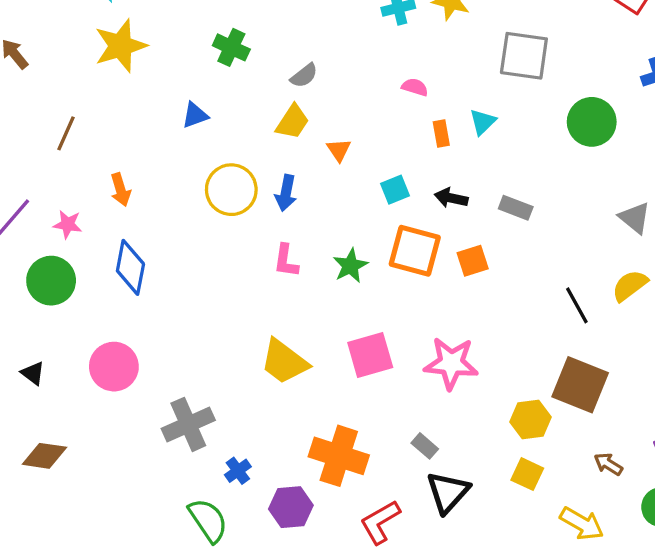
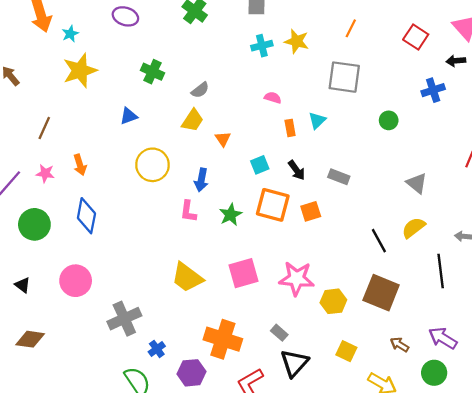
green circle: (592, 122) -> (389, 120), size x0.6
blue arrow: (286, 193) -> (201, 180), moved
black arrow: (451, 198) -> (297, 170), turned -138
pink star: (68, 224) -> (45, 173), moved
yellow hexagon: (531, 419) -> (333, 301), moved

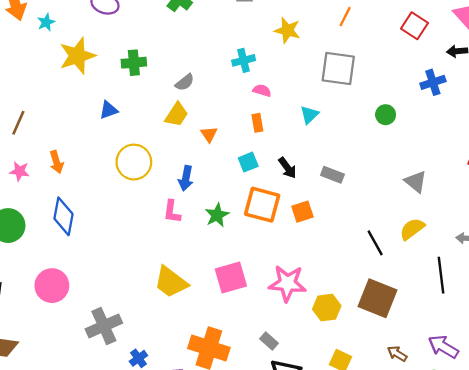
cyan cross: (262, 46) -> (244, 60), moved
yellow star: (80, 71) -> (77, 56), moved
green cross: (152, 72) -> (134, 63), turned -30
orange rectangle: (290, 128) -> (257, 123), moved

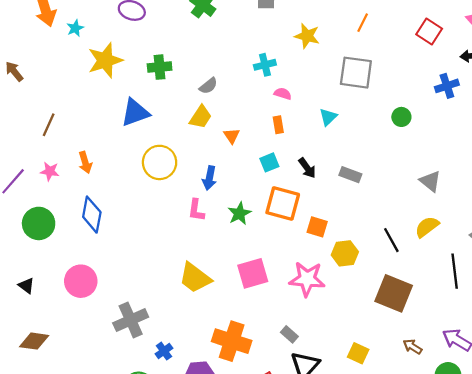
blue triangle: (108, 110) -> (135, 113), size x1.6
orange square: (302, 212) -> (317, 227), moved, turned 35
yellow hexagon: (327, 308) -> (345, 253), moved

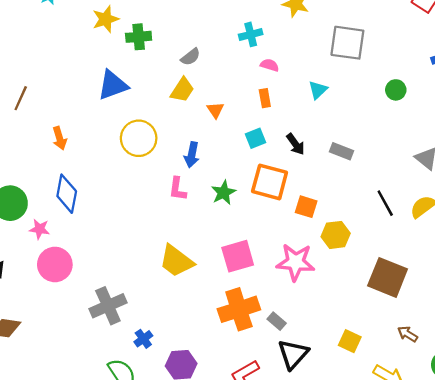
yellow star: (105, 60) -> (106, 19), moved, size x0.7
pink star: (50, 171) -> (40, 229), moved
black line: (391, 240) -> (385, 203), moved
orange cross: (232, 341) -> (239, 309), moved, turned -36

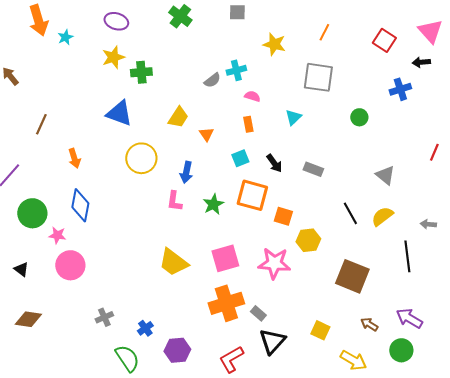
gray semicircle: (191, 57) -> (212, 80), moved
blue triangle: (113, 85) -> (119, 113), turned 40
gray cross: (108, 306) -> (104, 317), moved, size x0.6

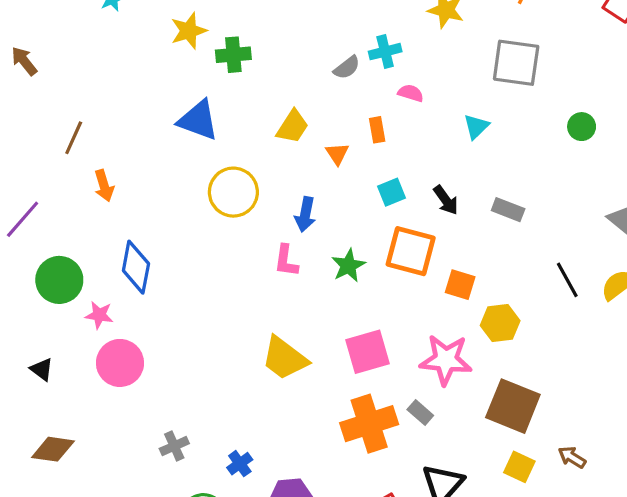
orange rectangle: (248, 124) -> (377, 130), moved
orange arrow: (74, 158) -> (104, 186), moved
brown square: (352, 276) -> (513, 406), moved
gray rectangle: (258, 313) -> (420, 412), moved
brown arrow: (369, 324) -> (572, 457), moved

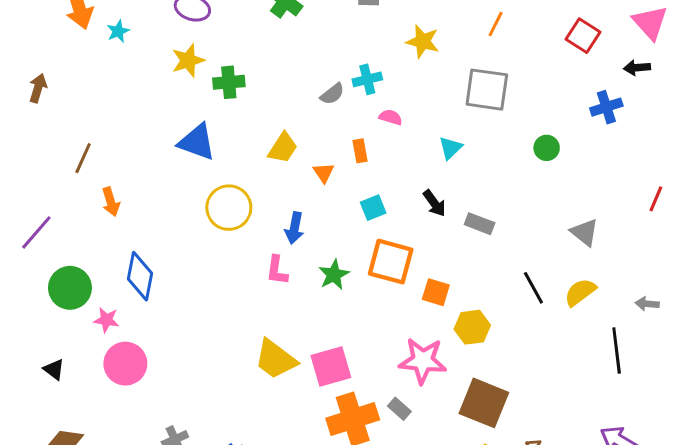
brown arrow: (24, 61) -> (38, 88), turned 56
black arrow: (446, 200) -> (434, 203), moved
pink square: (368, 352) -> (331, 367), moved

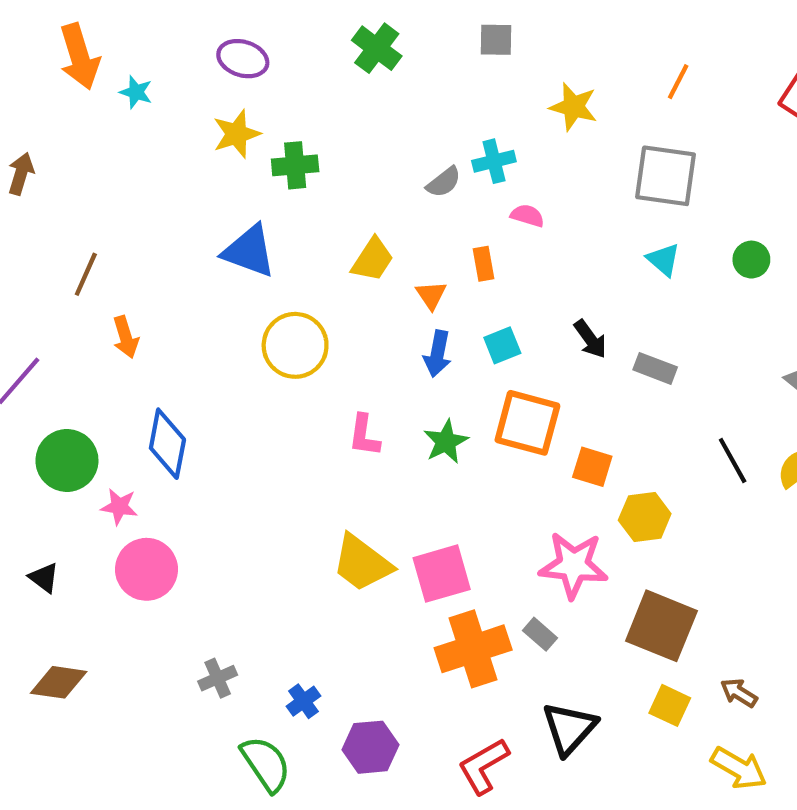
cyan star: (118, 31) -> (136, 92), turned -30
cyan triangle: (450, 148) -> (663, 260), moved, turned -35
blue arrow: (294, 228) -> (437, 354), moved

